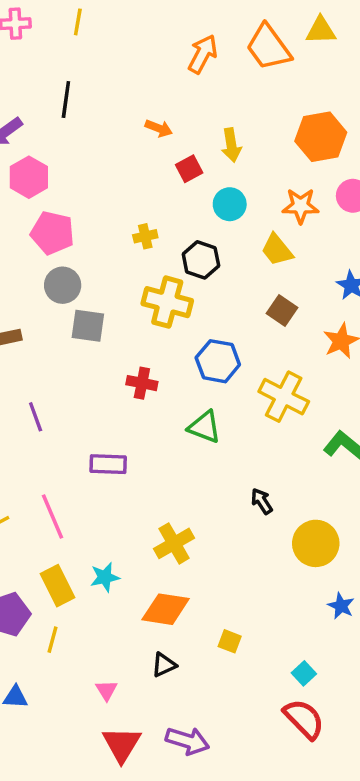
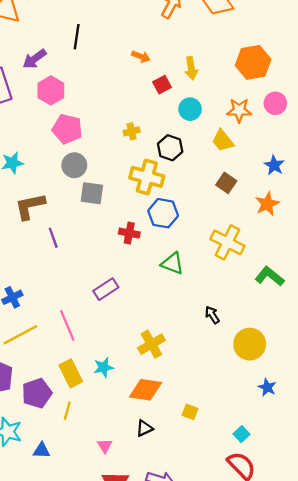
blue hexagon: (218, 361) -> (163, 213), moved
purple line: (36, 417) -> (53, 238), moved
purple rectangle: (108, 464) -> (106, 289), turned -35

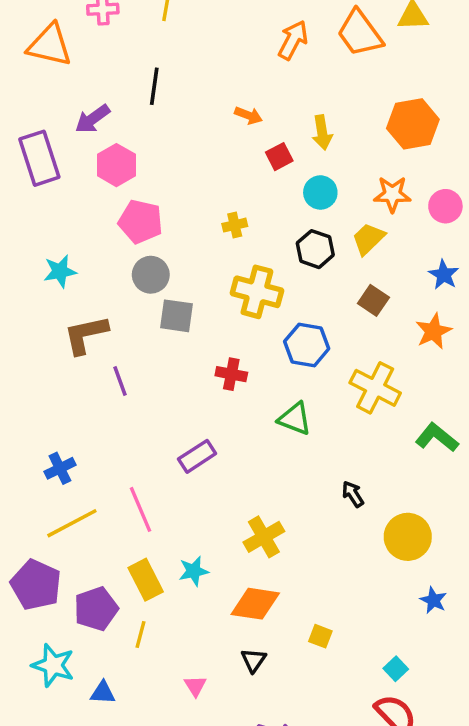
pink circle: (275, 103) -> (445, 206), moved
yellow trapezoid: (223, 141) -> (368, 239), turned 85
black hexagon: (170, 148) -> (315, 249), moved
blue hexagon: (163, 213) -> (307, 345), moved
black triangle: (144, 428) -> (254, 660), turned -30

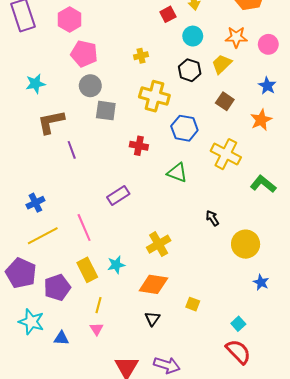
yellow line: (140, 634) -> (99, 305), moved
pink triangle: (195, 686) -> (97, 329), moved

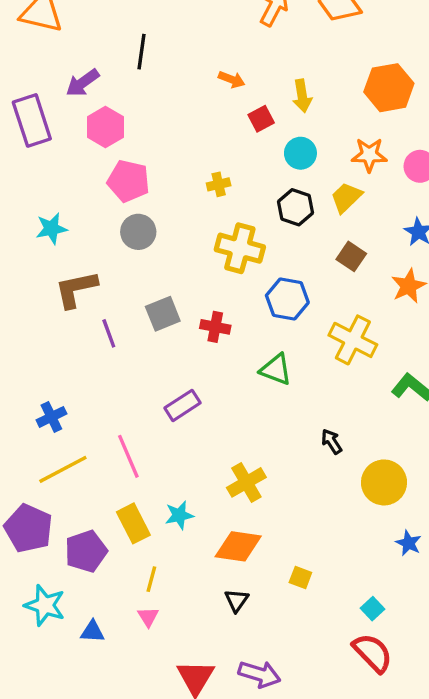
gray square: (106, 111) -> (163, 314), moved, turned -30

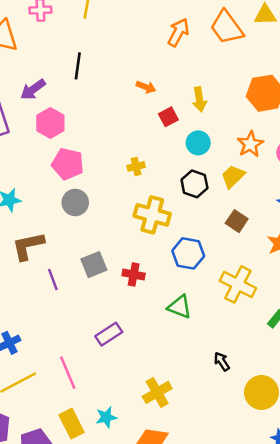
orange star: (369, 155) -> (250, 144), turned -30

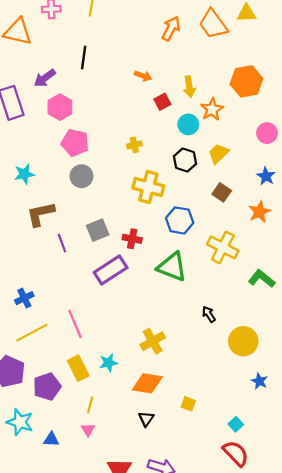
orange star: (250, 144) -> (212, 109), moved
green triangle: (180, 307) -> (172, 267), size x1.4
purple rectangle: (109, 334) -> (111, 270), moved, size x1.4

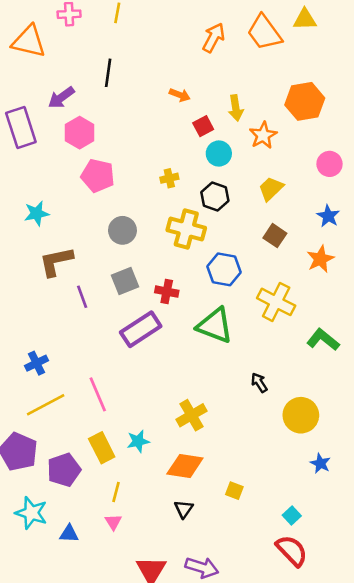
cyan circle: (188, 124) -> (219, 154), moved
black hexagon: (185, 160) -> (215, 196), moved
gray circle: (81, 176) -> (122, 230), moved

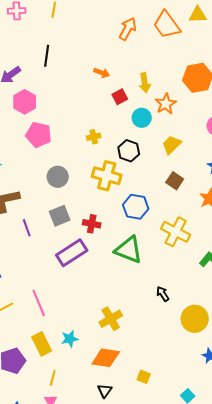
cyan circle: (219, 154) -> (142, 118), moved

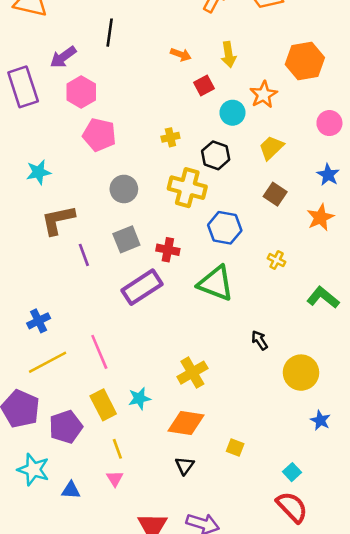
yellow arrow: (145, 83) -> (229, 55), moved
yellow cross: (176, 232) -> (276, 260), size x0.5
yellow line: (53, 378) -> (117, 449), turned -35

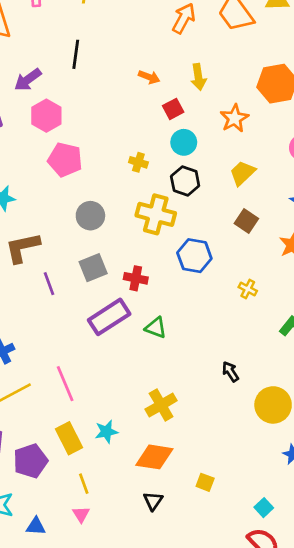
cyan circle: (232, 113) -> (184, 142), moved
yellow cross: (170, 137) -> (138, 162), turned 30
green triangle: (216, 283) -> (156, 328), moved, size x0.6

